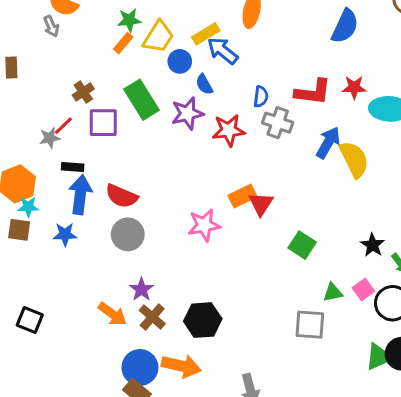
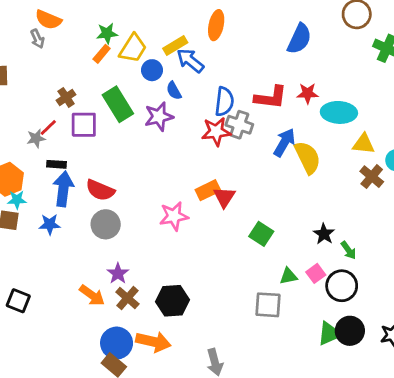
blue semicircle: (261, 97) -> (224, 102), size x1.5
red star: (229, 130) -> (216, 132), moved

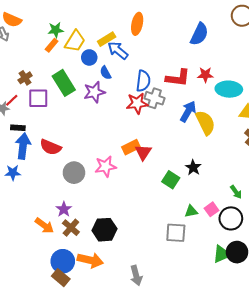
gray circle: (106, 224) -> (74, 173), moved
black star: (324, 234) -> (193, 168), moved

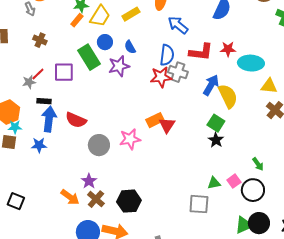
blue arrow: (118, 50) -> (178, 25), moved
blue circle: (89, 57) -> (105, 42), moved
brown cross: (25, 78) -> (40, 40), moved, turned -32
green square: (171, 180) -> (216, 123), moved

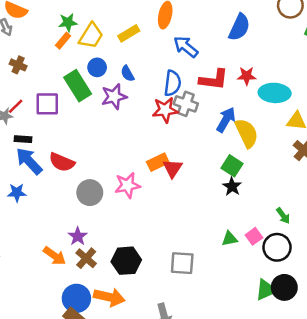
blue arrow: (49, 119) -> (29, 161), turned -50
gray square: (199, 204) -> (182, 263), moved

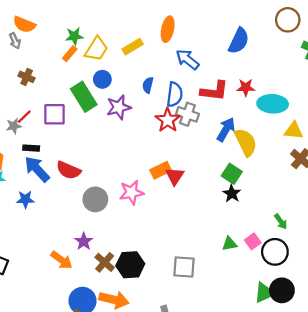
blue semicircle: (127, 73) -> (148, 85), moved, turned 42
red star: (165, 110) -> (168, 120), turned -30
brown cross: (86, 258) -> (105, 262), moved

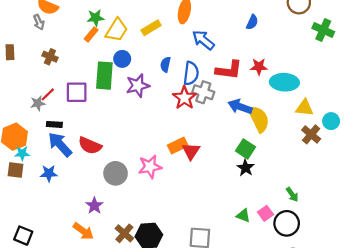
blue semicircle: (239, 41) -> (252, 22), size x0.6
green rectangle: (84, 97) -> (104, 76), turned 36
blue arrow: (226, 129) -> (240, 107), turned -100
purple star: (84, 241) -> (94, 206), moved
green triangle: (229, 244) -> (243, 216), turned 32

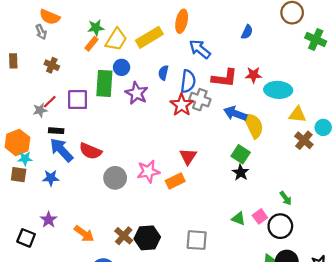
yellow rectangle: (151, 28) -> (149, 37), size x1.4
purple star: (138, 86) -> (137, 93), turned -30
orange rectangle: (178, 146) -> (175, 181), moved
purple star: (94, 206) -> (49, 220), moved

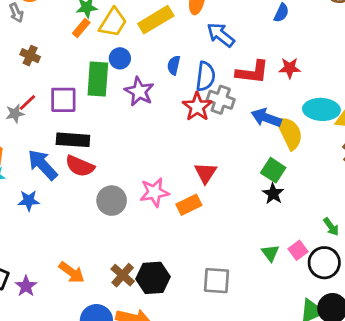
cyan ellipse: (278, 90) -> (321, 109), moved
black rectangle: (56, 131) -> (73, 140), moved, size x1.6
green triangle: (238, 219) -> (270, 253), turned 32
purple star: (49, 220) -> (26, 286), moved

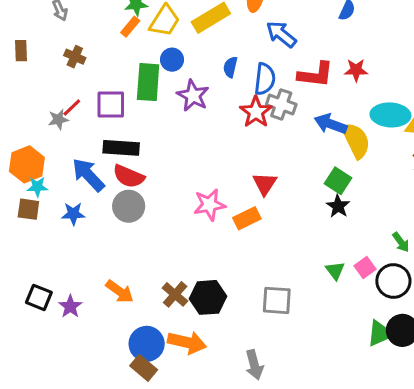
gray circle: (112, 201) -> (129, 206), moved

